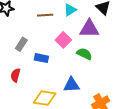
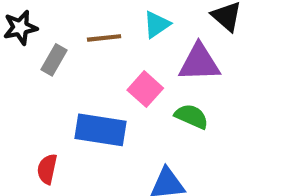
gray rectangle: (21, 44) -> (54, 60), moved
blue rectangle: (41, 58) -> (100, 130), size x1.6

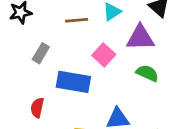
gray rectangle: (54, 60) -> (41, 53), moved
green semicircle: (191, 116) -> (147, 73), moved

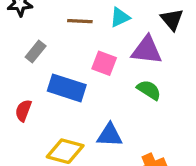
pink square: (104, 55) -> (104, 63), turned -30

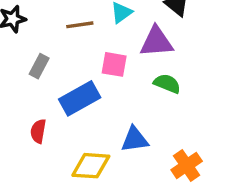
blue rectangle: (67, 88) -> (80, 98), turned -36

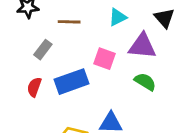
brown line: (80, 25) -> (69, 22), moved
red semicircle: (38, 131) -> (34, 87), moved

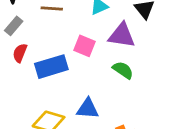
gray rectangle: (43, 50) -> (14, 26), moved
red semicircle: (34, 87) -> (20, 53), moved

